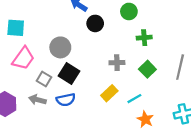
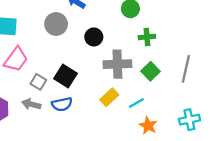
black circle: (95, 23) -> (94, 37), moved
gray circle: (60, 47) -> (56, 24), moved
gray cross: (117, 63) -> (117, 64), size x1.6

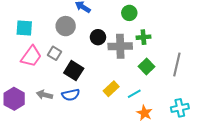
gray cross: (117, 64) -> (120, 46), moved
gray square: (38, 82) -> (55, 53), moved

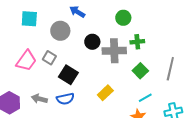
cyan square: (24, 28) -> (29, 19), moved
cyan line: (134, 94) -> (145, 98), moved

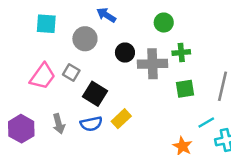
green square: (140, 71) -> (185, 89), turned 35
yellow rectangle: (105, 93) -> (121, 119), moved
cyan line: (145, 98) -> (206, 122), moved
gray arrow: (39, 99) -> (59, 124), turned -119

